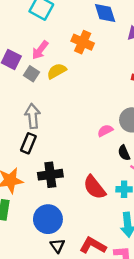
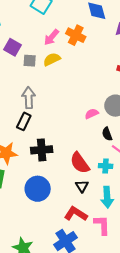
pink arrow: (40, 50) -> (51, 37), moved
gray square: (31, 74) -> (30, 61), turned -32
black triangle: (57, 246) -> (82, 186), moved

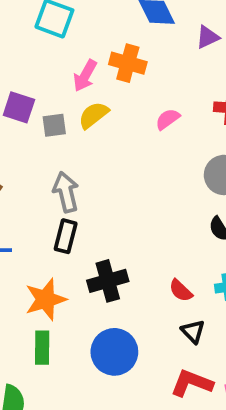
pink semicircle: (92, 114) -> (168, 119), moved
red semicircle: (80, 163) -> (181, 291), size x0.6

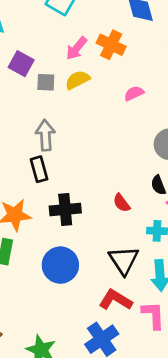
black rectangle: (66, 236) -> (39, 169), turned -40
red semicircle: (181, 291) -> (121, 203), moved
black triangle: (193, 331) -> (124, 260), size x1.6

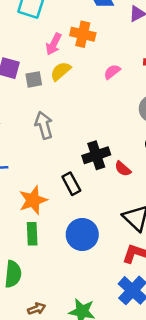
black rectangle: (39, 169) -> (71, 184), moved
black cross: (65, 209) -> (96, 155), moved

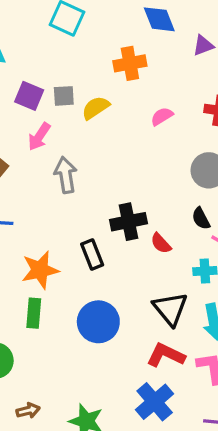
orange cross: (83, 34) -> (130, 63), turned -30
pink arrow: (54, 44) -> (39, 137), moved
gray square: (34, 79) -> (64, 96), moved

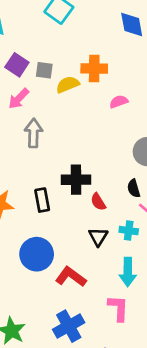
orange cross: (130, 63) -> (94, 68), moved
black triangle: (170, 309) -> (98, 237), moved, size x0.7
red L-shape: (166, 355) -> (71, 277), moved

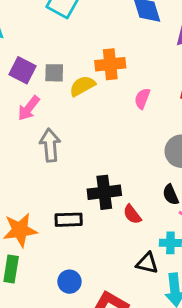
pink semicircle: (119, 102) -> (142, 99), turned -42
black rectangle: (42, 200) -> (69, 220), turned -75
black triangle: (98, 237) -> (147, 263), moved, turned -42
blue circle: (37, 254) -> (69, 282), size x0.6

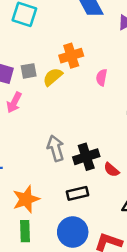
gray arrow: (50, 145) -> (56, 148), moved
black rectangle: (69, 220) -> (77, 193), moved
blue circle: (69, 282) -> (73, 232), size x1.6

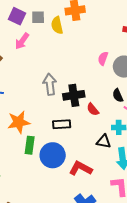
yellow semicircle: (53, 77) -> (57, 25), turned -72
pink semicircle: (102, 78) -> (103, 58), moved
green rectangle: (25, 231) -> (30, 145), moved

